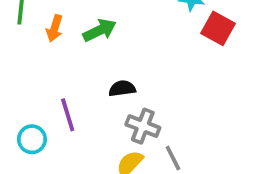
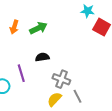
black semicircle: (122, 89) -> (42, 57), moved

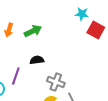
purple line: (21, 73) -> (16, 76), turned 36

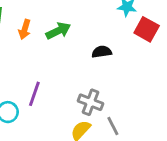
black semicircle: (37, 60) -> (102, 52), moved

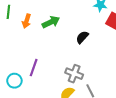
black semicircle: (102, 52) -> (82, 37), turned -40

